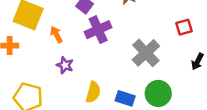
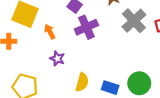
gray cross: (146, 53) -> (134, 21), moved

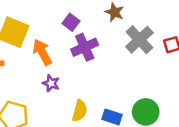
orange arrow: (50, 32) -> (42, 52), size x1.5

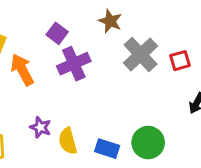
purple star: (51, 83) -> (40, 127), moved
yellow semicircle: (80, 111) -> (68, 141), turned 150

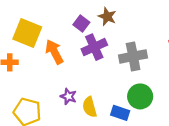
brown star: (110, 21) -> (107, 16), moved
gray cross: (141, 55) -> (133, 56), moved, turned 32
green circle: (148, 143) -> (140, 96), moved

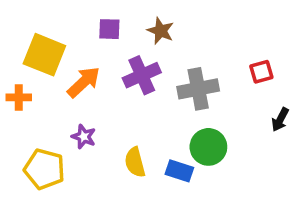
purple square: (81, 24) -> (109, 29), moved, turned -35
orange arrow: (54, 52) -> (84, 82), turned 75
purple star: (68, 96) -> (84, 137), moved

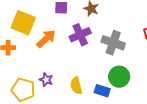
gray cross: (198, 89) -> (113, 43), turned 30
purple star: (84, 137) -> (46, 80), moved

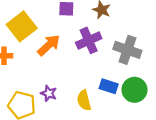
yellow square: (23, 23) -> (22, 26), turned 30
blue rectangle: (102, 91) -> (109, 86), moved

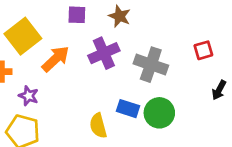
purple star: (49, 93) -> (29, 96), moved

